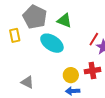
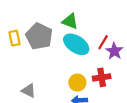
gray pentagon: (35, 17) -> (39, 36), moved
cyan ellipse: (52, 43) -> (76, 44), moved

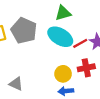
green triangle: (70, 21) -> (63, 13), moved, turned -35
red line: (103, 42) -> (80, 43), moved, turned 32

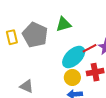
green triangle: (63, 13) -> (64, 24), moved
cyan ellipse: (60, 37) -> (74, 57), moved, turned -75

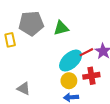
gray pentagon: (35, 35) -> (31, 23), moved, turned -30

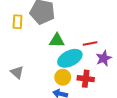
green triangle: (61, 28) -> (57, 40), moved
red line: (86, 52) -> (90, 43), moved

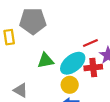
green triangle: (57, 40) -> (46, 61), moved
red cross: (86, 79) -> (93, 67), moved

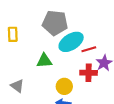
gray pentagon: (33, 21) -> (55, 23), moved
cyan ellipse: (73, 63) -> (71, 42), moved

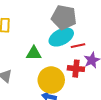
gray pentagon: (55, 23) -> (64, 17), moved
yellow circle: (64, 86) -> (51, 80), size x1.6

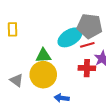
gray pentagon: (64, 17) -> (90, 26), moved
yellow circle: (51, 80) -> (43, 75), moved

